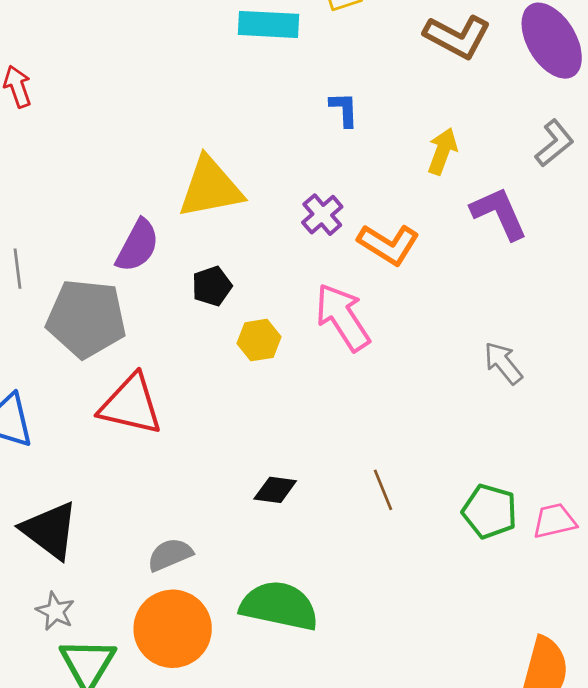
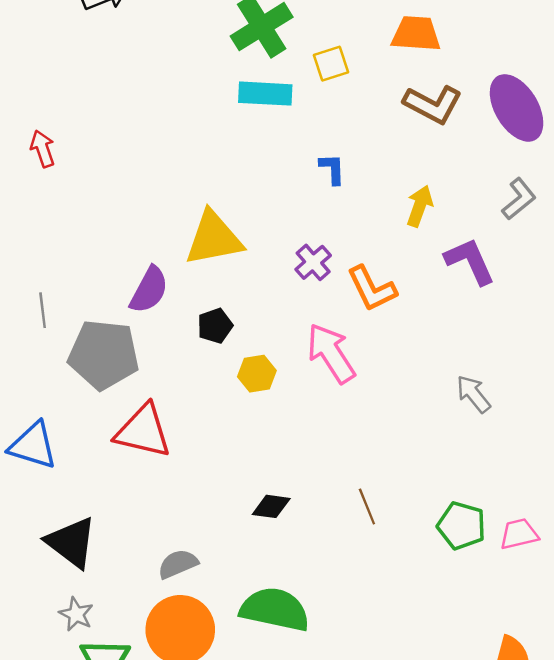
orange L-shape: (388, 244) -> (372, 289), turned 32

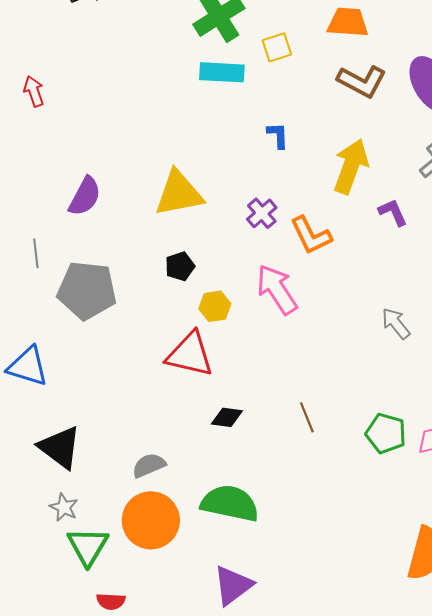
red arrow: (43, 149) -> (34, 91), moved
yellow arrow: (420, 206) -> (351, 166), size x1.6
purple L-shape: (470, 261) -> (393, 212), size x0.7
purple semicircle: (149, 290) -> (85, 196), moved
red triangle: (143, 431) -> (190, 354), moved

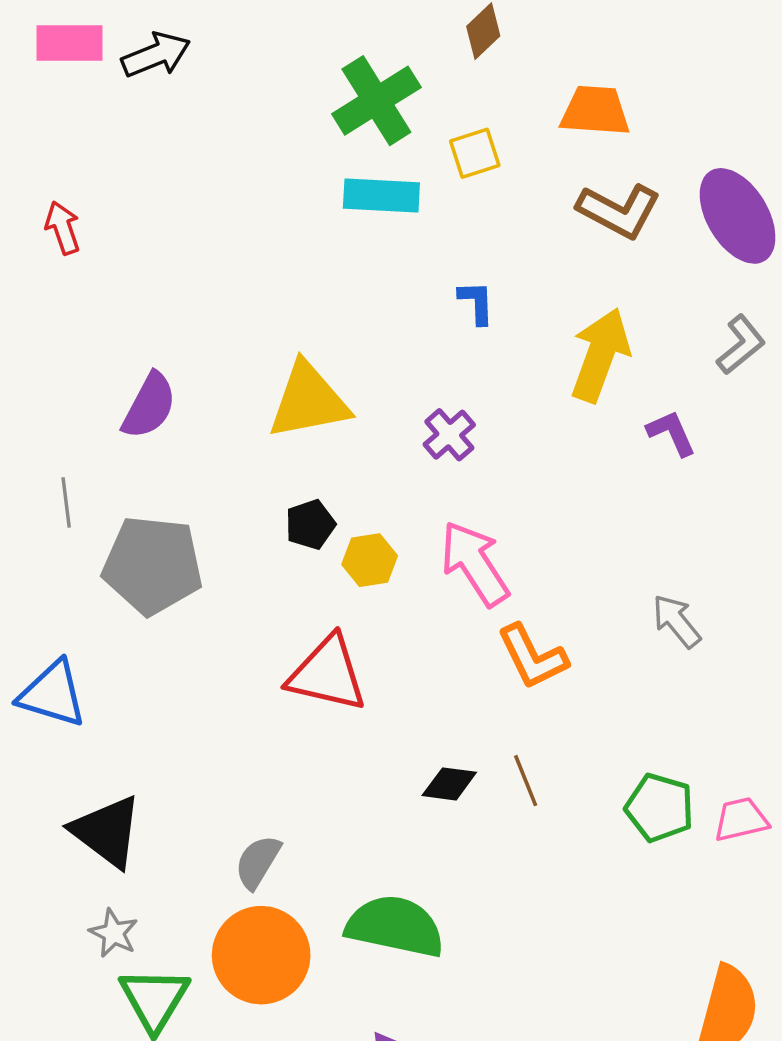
orange L-shape: (311, 235) -> (532, 657), moved
yellow hexagon: (215, 306) -> (370, 560), moved
black diamond: (227, 417) -> (449, 784), moved
gray semicircle: (149, 465) -> (258, 862), turned -36

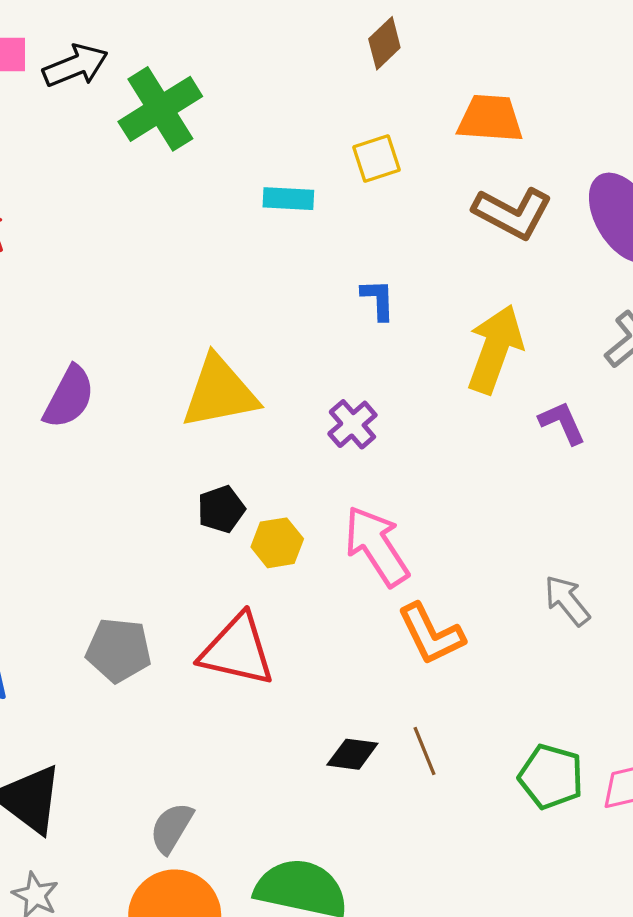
green cross: (376, 101) -> (160, 109), moved
cyan rectangle: (381, 196) -> (288, 199), size x0.7
gray pentagon: (153, 565) -> (119, 650), moved, size x0.7

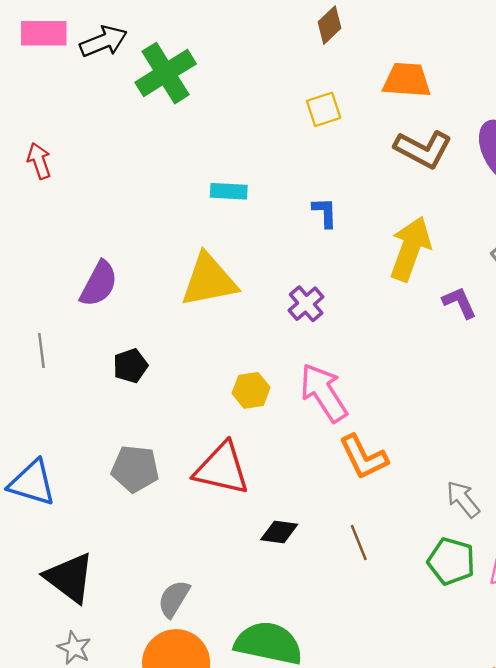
cyan rectangle: (288, 199) -> (229, 191), moved
black pentagon: (221, 509) -> (130, 366), moved
gray arrow: (567, 600) -> (463, 499), moved
black diamond: (352, 754) -> (279, 532), moved

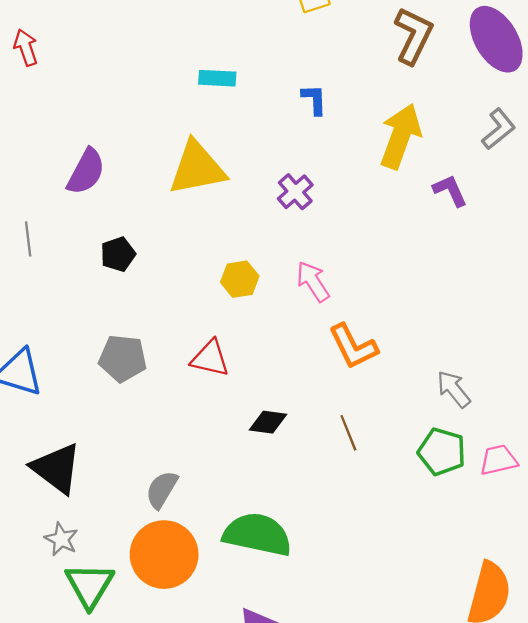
brown L-shape: (423, 149) -> (413, 36), turned -92
pink arrow: (324, 393) -> (313, 282), size x0.7
red triangle: (222, 469) -> (210, 358), size x0.7

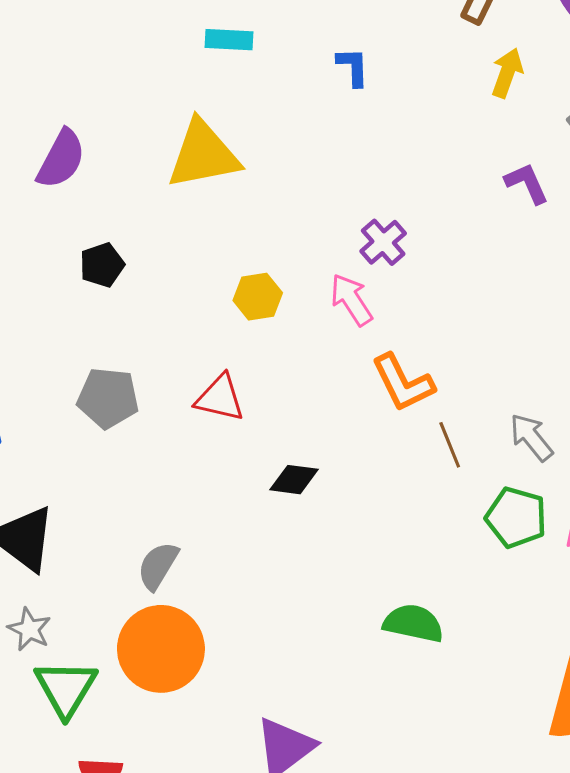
yellow arrow: (400, 136) -> (507, 73), moved, size x0.6
purple cross: (295, 192) -> (383, 242), moved
brown line: (348, 433) -> (450, 445), moved
green semicircle: (257, 534) -> (413, 623), moved, size x0.7

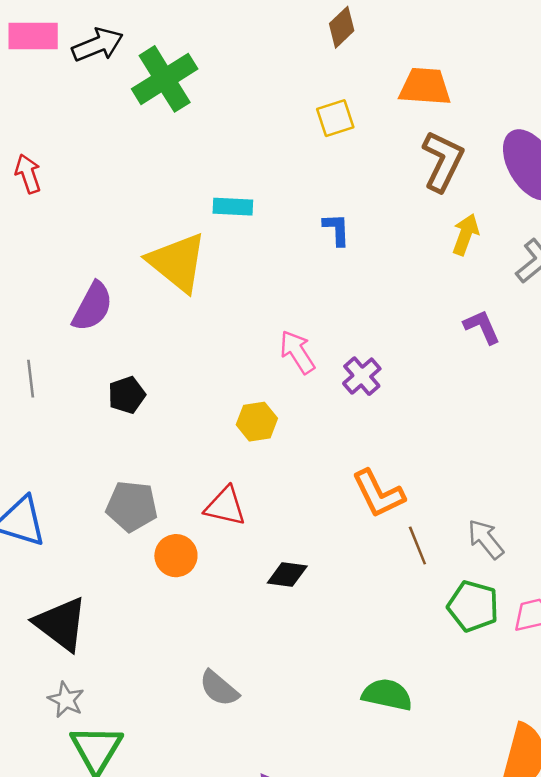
yellow triangle: (203, 155) -> (177, 262), moved, turned 50
pink arrow: (351, 300) -> (297, 352), moved
gray semicircle: (158, 566) -> (219, 688), moved, turned -81
orange circle: (161, 649) -> (176, 556), moved, size x0.6

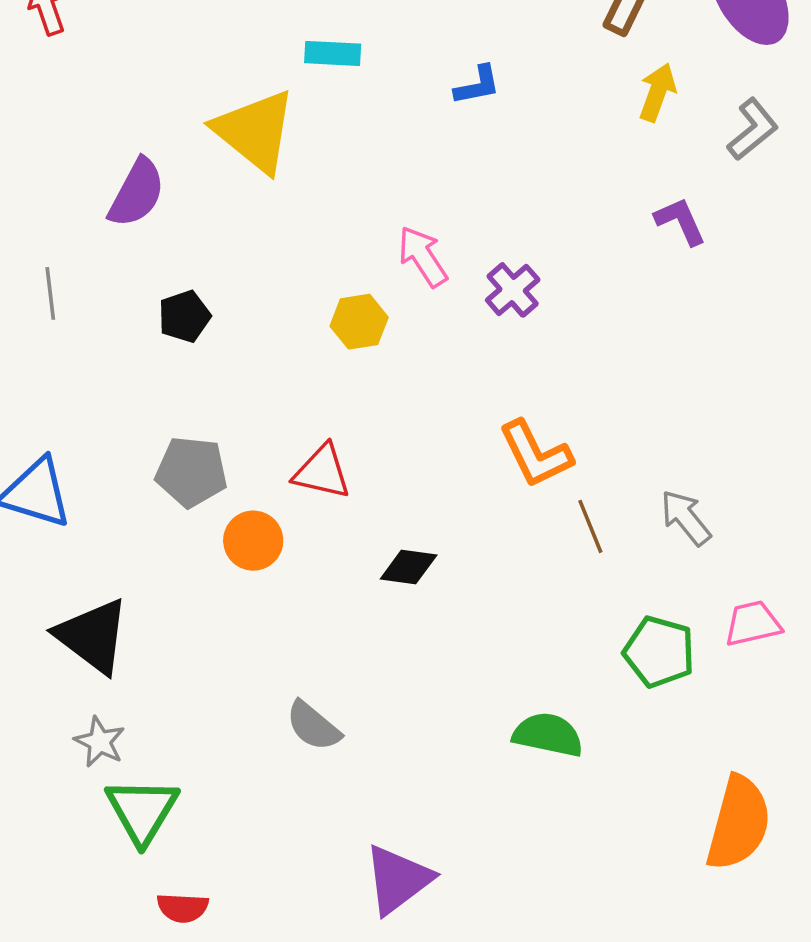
blue L-shape: (337, 229) -> (477, 85), turned 81
yellow hexagon: (257, 422) -> (359, 322), moved
green pentagon: (473, 606) -> (659, 652), moved

